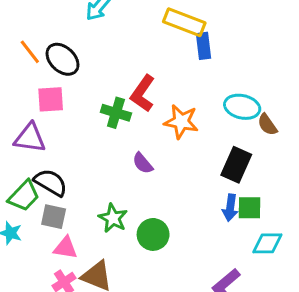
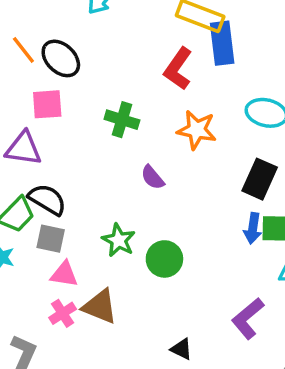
blue rectangle: (204, 46) -> (222, 43), size x1.4
red L-shape: (143, 93) -> (178, 69), moved

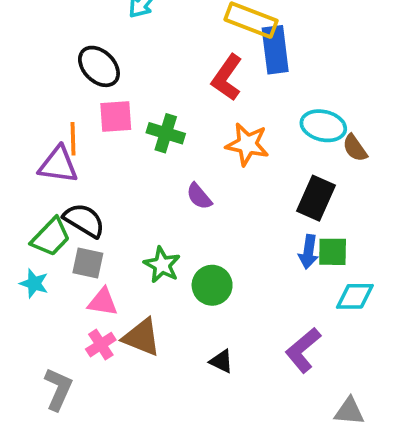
orange line: (23, 50) -> (73, 139), moved, turned 36
pink square: (47, 104) -> (116, 116), moved
black triangle: (181, 349) -> (221, 361), moved

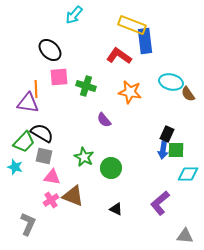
red L-shape: (227, 78) -> (119, 56), turned 90
black rectangle: (316, 198) -> (167, 134), moved, size x0.7

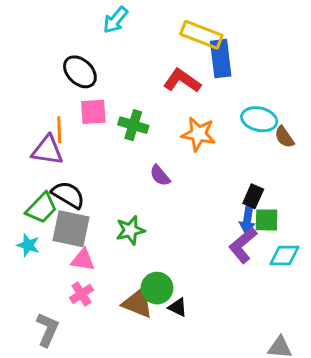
gray square: (44, 156) -> (71, 229), size x1.5
green star: (84, 157) -> (130, 230), turned 30
green circle: (111, 168) -> (157, 288), moved
brown triangle: (73, 196) -> (138, 303), moved
purple L-shape: (160, 203) -> (243, 245), moved

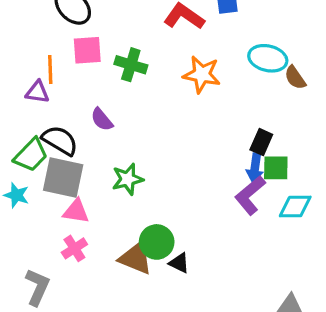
purple triangle: (47, 150) -> (37, 92), size x0.7
purple semicircle: (160, 176) -> (102, 120), moved

